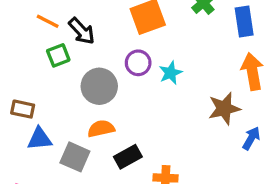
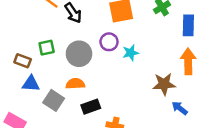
green square: (58, 55) -> (47, 48), moved
blue arrow: (251, 138) -> (180, 108), turned -91

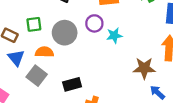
blue triangle: (31, 84) -> (16, 58), turned 42
orange semicircle: (75, 84) -> (44, 52), moved

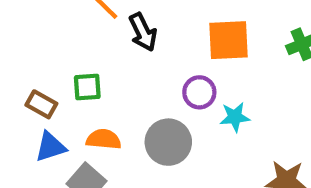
gray circle: (65, 33) -> (168, 142), moved
blue triangle: (16, 58) -> (50, 147), turned 48

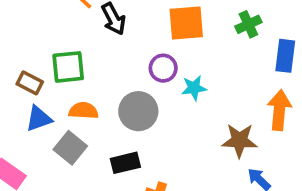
green square: (87, 87) -> (68, 67), size x1.4

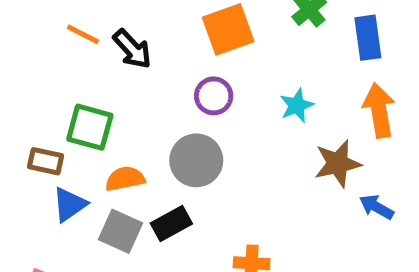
green square: (68, 67) -> (90, 127), turned 36
cyan star: (194, 88) -> (297, 105), moved
black rectangle: (125, 163) -> (171, 224), moved

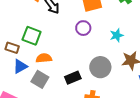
gray circle: (196, 160) -> (100, 67), moved
black rectangle: (171, 224) -> (73, 78), moved

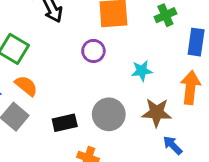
orange semicircle: (44, 58) -> (26, 86), turned 35

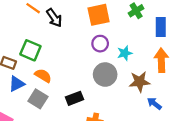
purple circle: (93, 51) -> (100, 44), moved
gray circle: (109, 114) -> (105, 75), moved

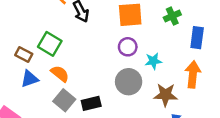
gray square: (38, 99) -> (64, 100), moved

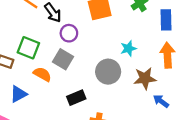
purple circle: (128, 47) -> (69, 33), moved
blue triangle: (30, 79) -> (18, 94), moved
gray square: (64, 100) -> (63, 59), moved

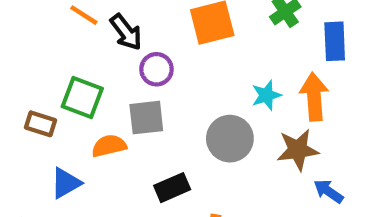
orange arrow: (167, 55) -> (314, 97), moved
gray square: (63, 59) -> (146, 118), turned -36
orange semicircle: (42, 74) -> (109, 146), turned -42

